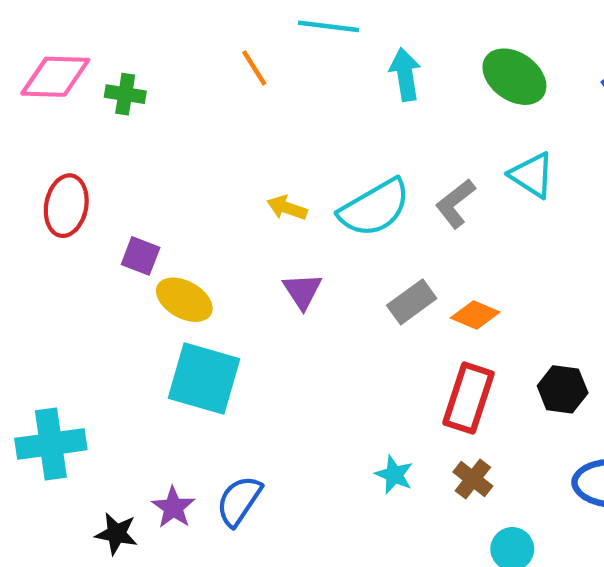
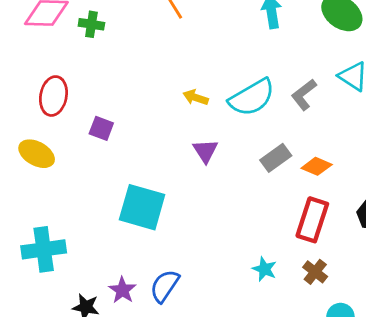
yellow ellipse: (184, 300) -> (37, 154), moved

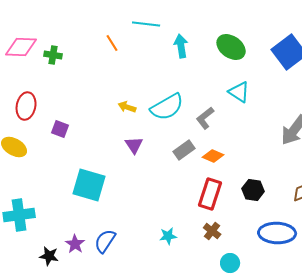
gray L-shape: (304, 95) -> (205, 118), moved
cyan star: (265, 269) -> (168, 236), moved, turned -30

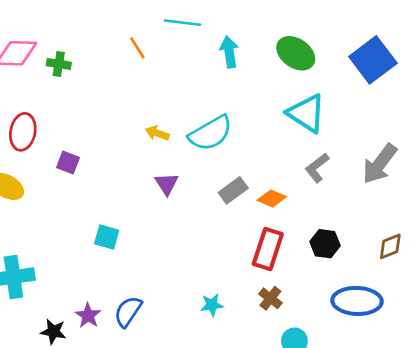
cyan triangle: (239, 92) -> (306, 113), size x1.4
gray L-shape: (205, 118) -> (317, 168), moved
cyan square: (89, 185) -> (107, 237), size x0.6

